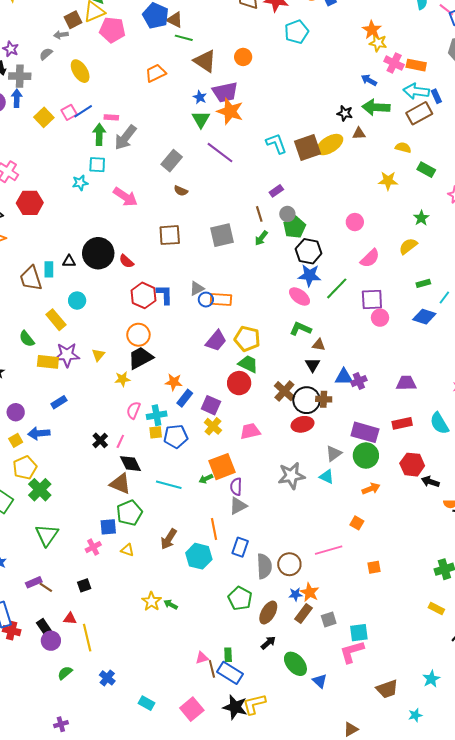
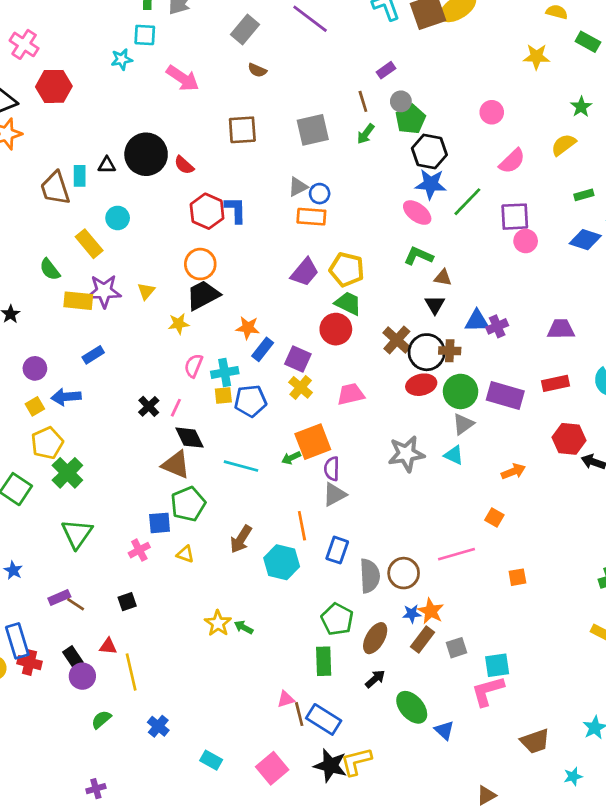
gray triangle: (197, 288) -> (298, 187), moved
blue circle: (206, 300) -> (320, 194), moved
green circle: (366, 456) -> (461, 391), moved
green rectangle: (228, 655) -> (324, 661), moved, size x1.5

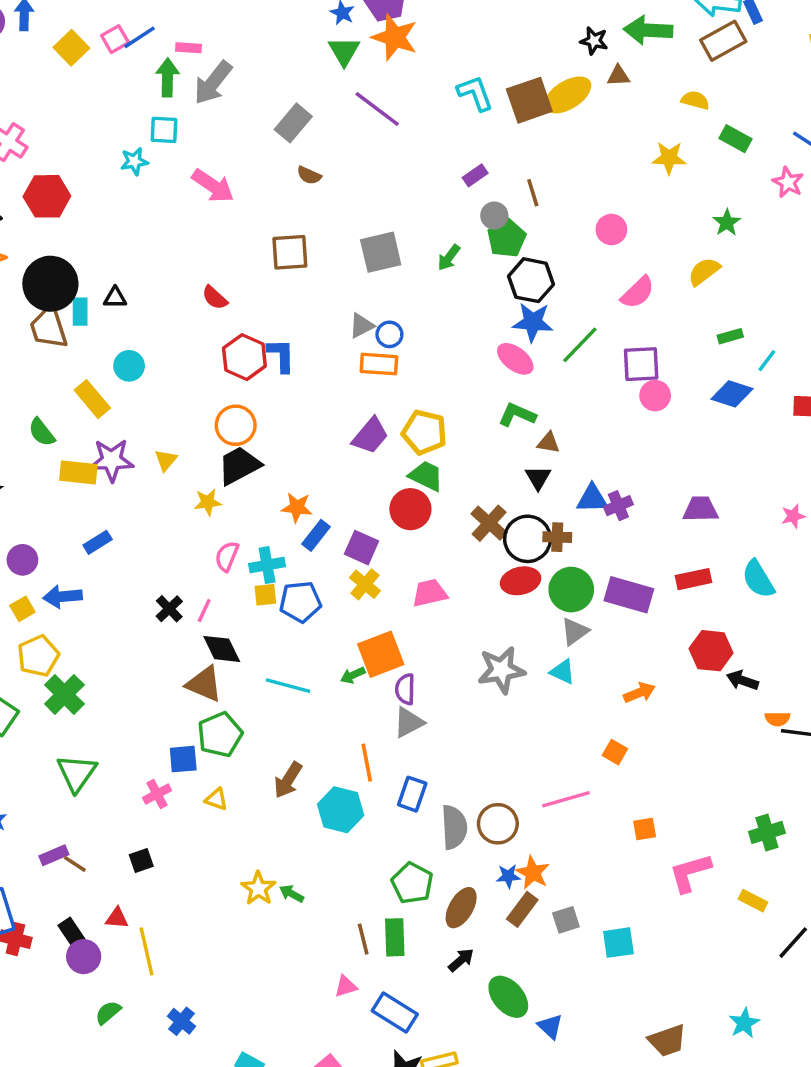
brown line: (363, 101) -> (533, 193), moved
black circle: (146, 154) -> (50, 284), moved
pink L-shape: (488, 691) -> (690, 873), moved
brown line: (299, 714) -> (363, 939), moved

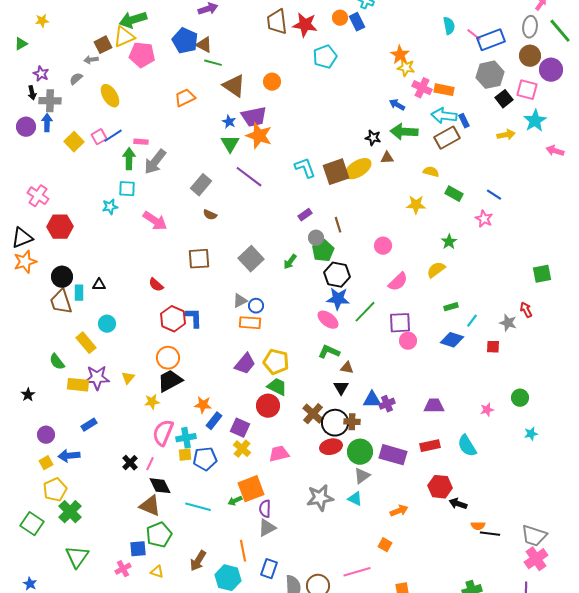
gray square: (381, 252) -> (251, 259), turned -30
black circle: (50, 284) -> (62, 277), size x0.7
pink semicircle: (227, 556) -> (163, 433), size x1.5

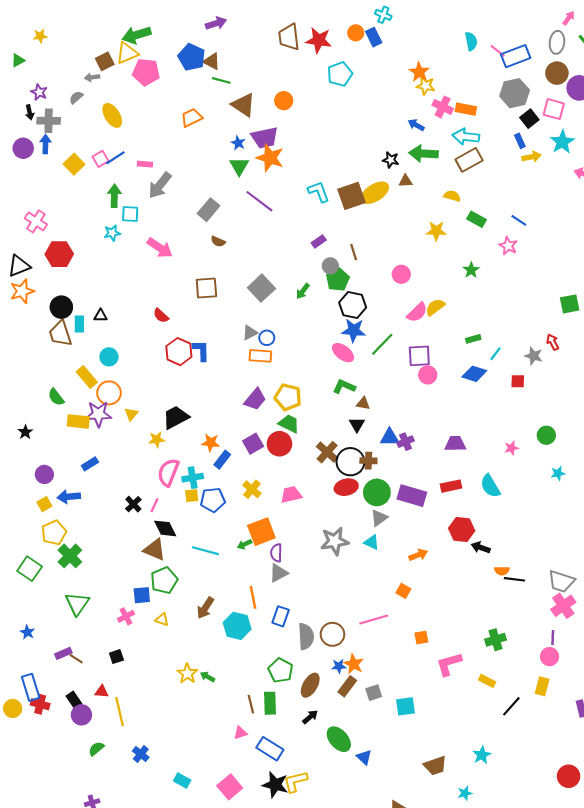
blue rectangle: (464, 121) -> (520, 141), moved
green arrow: (129, 159) -> (114, 196), moved
yellow semicircle: (436, 270) -> (435, 307), moved
orange circle: (168, 358) -> (109, 393), moved
purple square: (240, 428) -> (253, 444), moved, turned 36

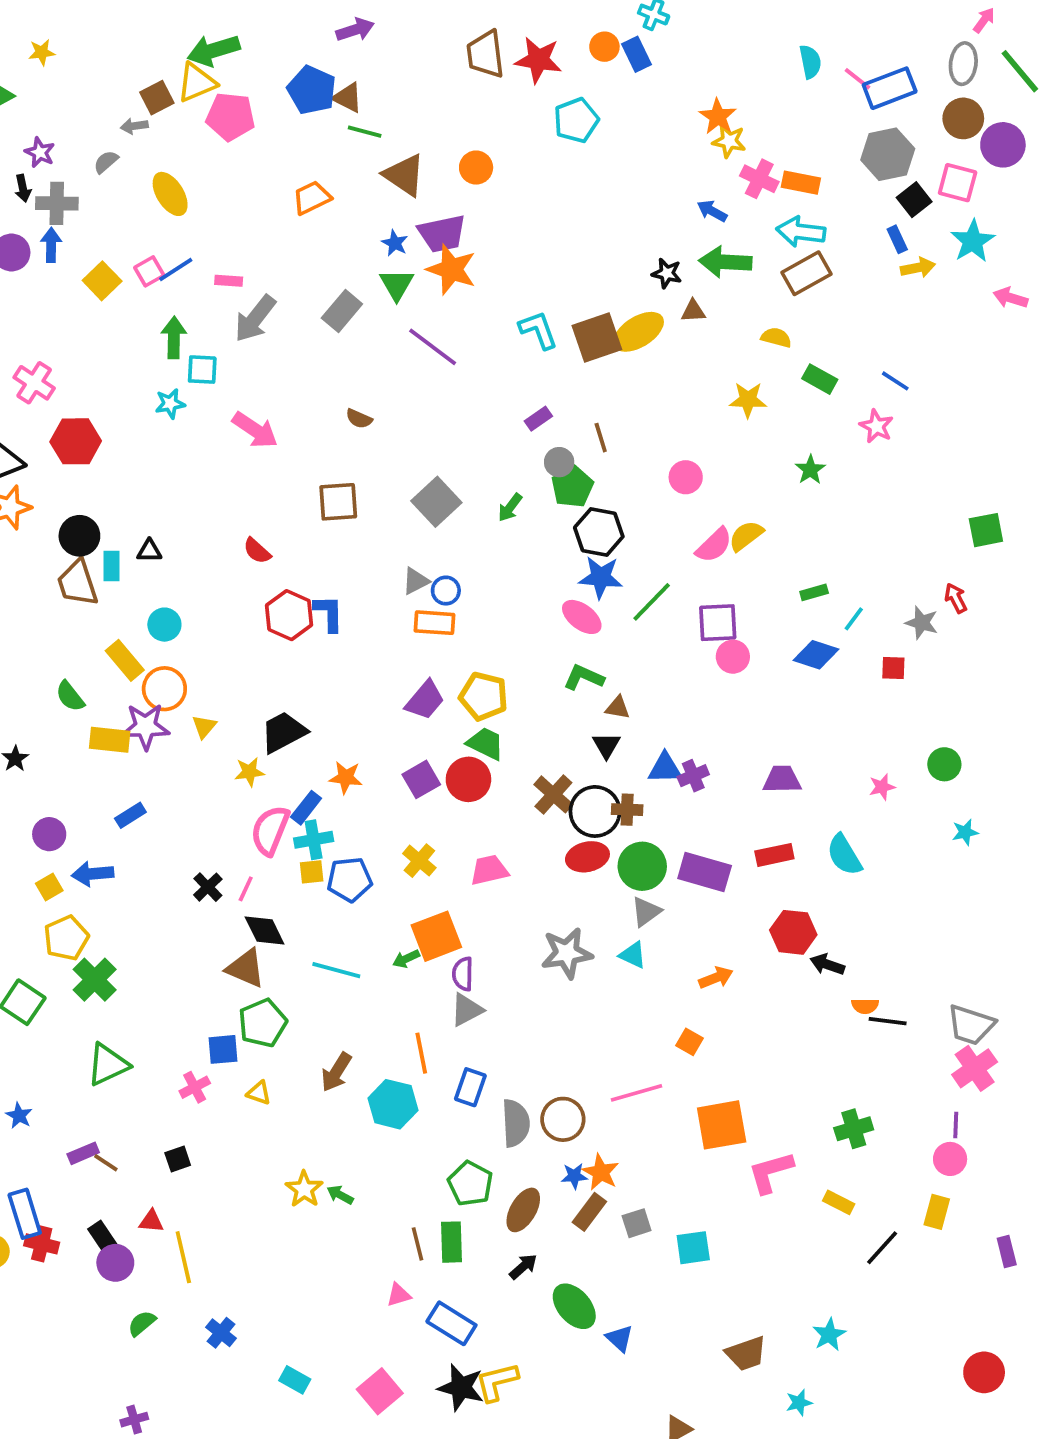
gray rectangle: (209, 210) -> (342, 311), moved
blue rectangle: (222, 460) -> (306, 808), moved
green triangle: (77, 604) -> (108, 1065), turned 30
orange square: (421, 638) -> (722, 1125), size x2.0

